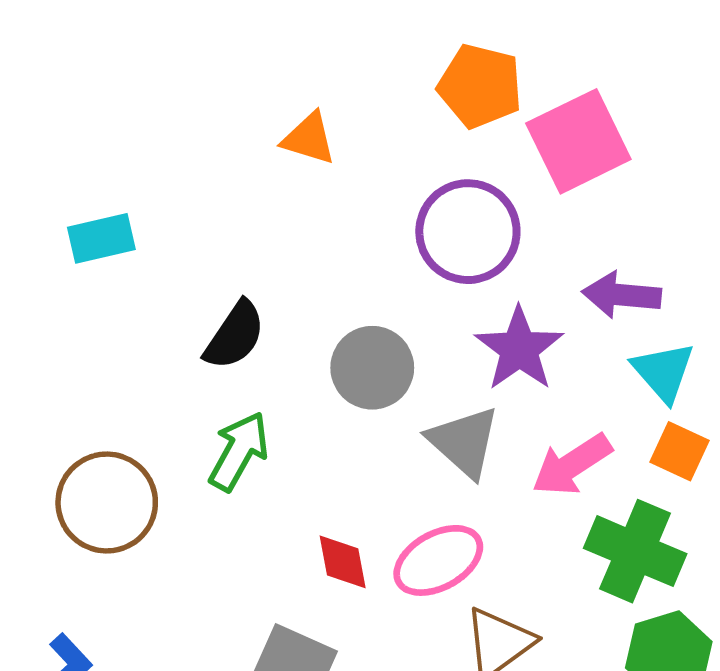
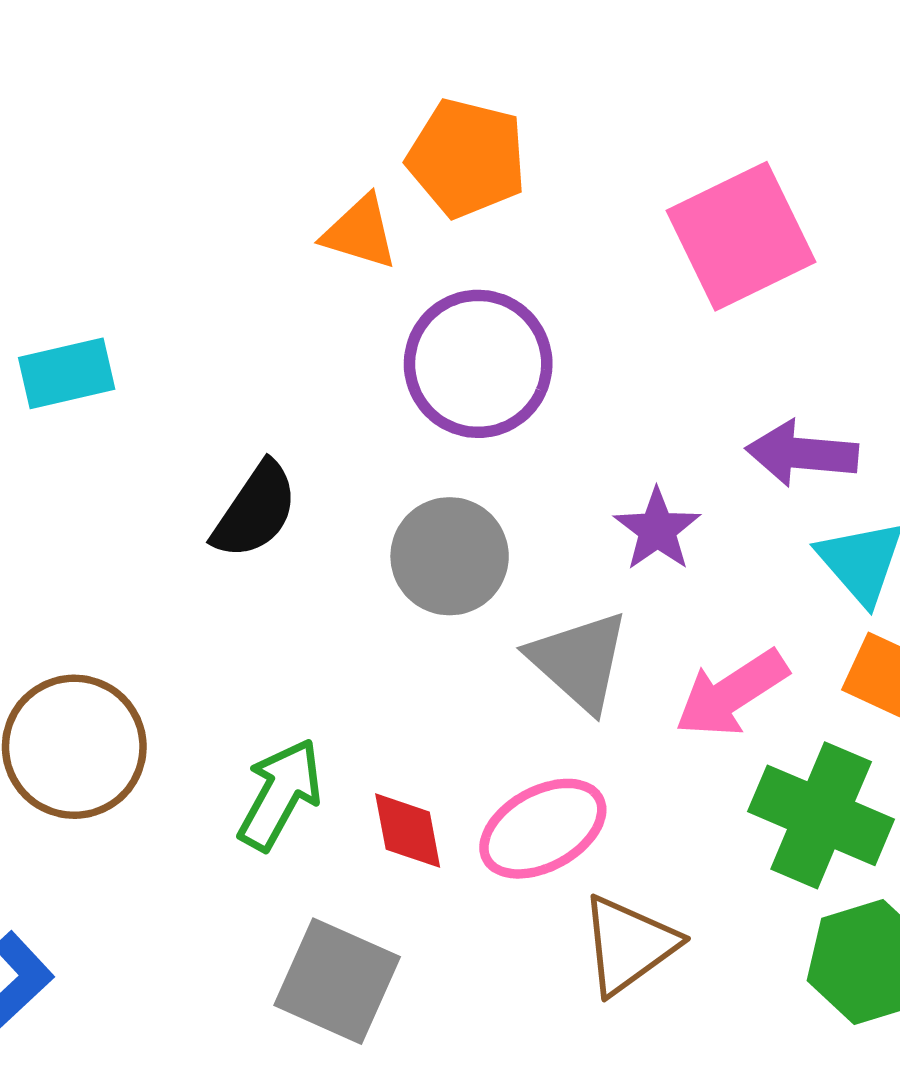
orange pentagon: (480, 86) -> (467, 158), moved
purple circle: (468, 232) -> (478, 364), moved
purple star: (519, 349) -> (657, 530), size x0.7
green arrow: (239, 451) -> (280, 794), moved

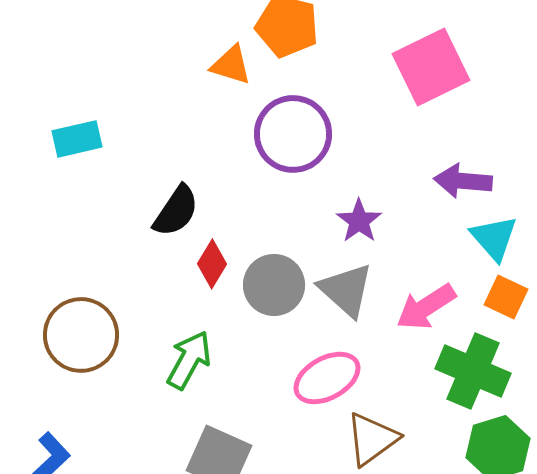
purple star: (657, 530) -> (359, 221), moved
gray circle: (450, 556) -> (274, 285), moved
red diamond: (408, 831) -> (212, 264), moved, turned 42

